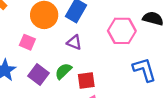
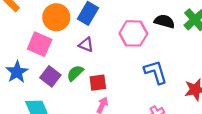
pink square: (27, 42) -> (40, 44), size x1.5

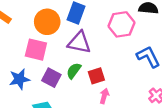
purple triangle: (86, 45) -> (79, 42), size x1.6
blue star: (17, 72) -> (19, 79), turned 30

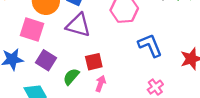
green semicircle: (74, 71) -> (71, 77), moved

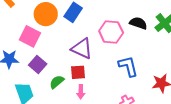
purple triangle: (78, 25) -> (82, 49), moved
pink arrow: (101, 84) -> (81, 92), turned 152

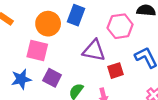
red square: (78, 72) -> (116, 71), moved

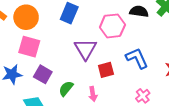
orange circle: (48, 24) -> (26, 17), moved
purple triangle: (94, 51) -> (85, 49), turned 45

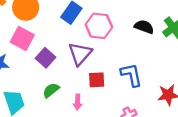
pink hexagon: (112, 26) -> (99, 26), moved
purple square: (43, 74) -> (45, 58), moved

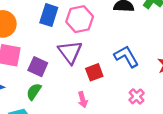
green semicircle: (51, 90) -> (34, 92), moved

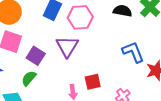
blue L-shape: (126, 56) -> (133, 52), moved
red square: (94, 72) -> (93, 82), moved

